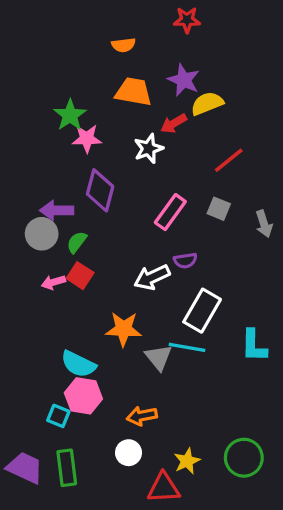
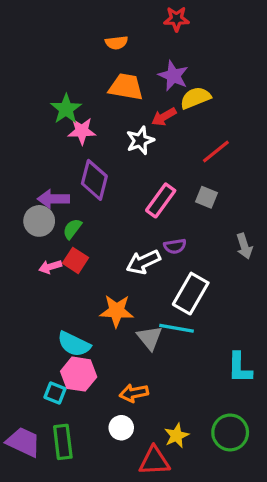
gray arrow: (264, 224) -> (244, 246), moved
cyan L-shape: (254, 346) -> (240, 368), moved

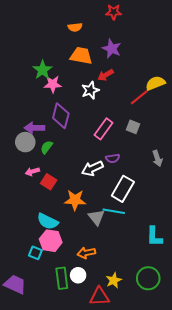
yellow semicircle: (195, 98) -> (155, 83), moved
red square: (75, 260) -> (49, 182), moved
green rectangle: (63, 442) -> (62, 278), moved

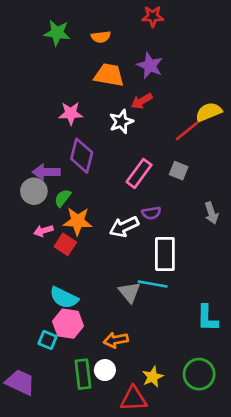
green star: (43, 70) -> (57, 33), moved, turned -30
white rectangle: (123, 189) -> (165, 254), turned -30
orange star: (75, 200) -> (78, 221), moved

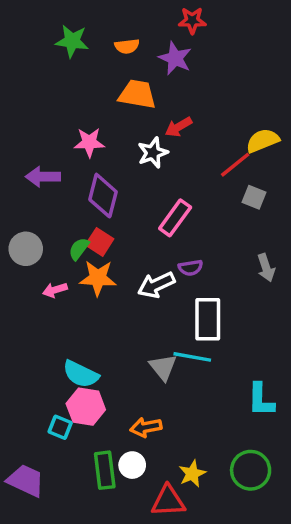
purple star: (150, 66) -> (175, 58), moved
gray square: (179, 171) -> (254, 197), moved
purple arrow: (46, 172) -> (43, 177), moved
gray circle: (34, 191) -> (26, 249), moved
red square: (65, 244) -> (100, 242), moved

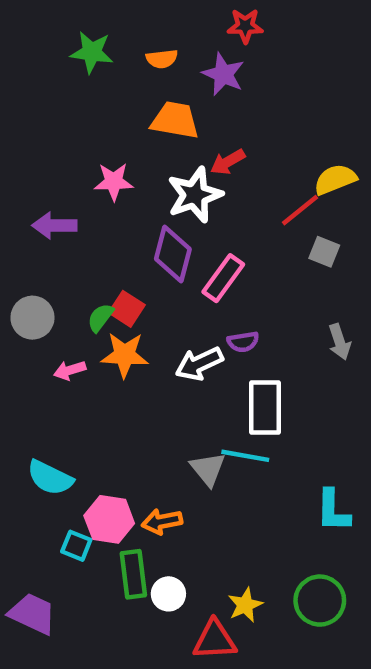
white star: (153, 153) -> (195, 195), size x1.4
purple diamond: (103, 196) -> (173, 254), moved
cyan semicircle: (81, 374) -> (50, 478), moved
orange arrow: (146, 427) -> (162, 522), moved
green rectangle: (105, 470) -> (133, 574), moved

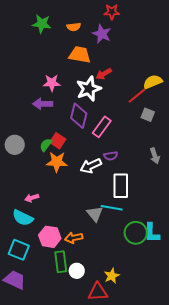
purple arrow: (54, 225) -> (43, 104), moved
pink arrow: (70, 370) -> (32, 198), moved
cyan square: (76, 546) -> (19, 250), moved, size x1.5
green circle: (320, 601) -> (136, 233), moved

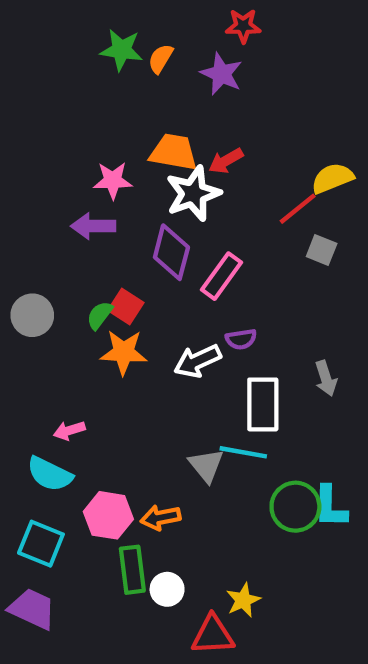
green star: (42, 24) -> (121, 50), moved
orange semicircle: (74, 27) -> (161, 59), turned 128
orange trapezoid: (80, 55) -> (174, 152), moved
gray arrow: (155, 156) -> (326, 378), moved

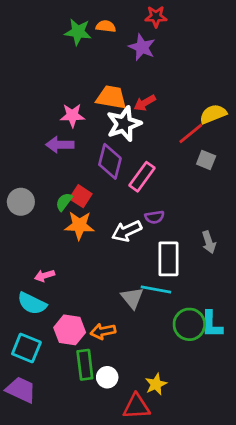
orange semicircle: (161, 59) -> (106, 26), moved, turned 66

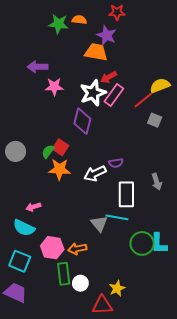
orange trapezoid: (111, 97) -> (96, 52), moved
purple arrow: (60, 145) -> (38, 67), moved
pink rectangle: (142, 177) -> (114, 95), moved

